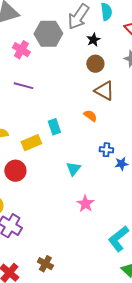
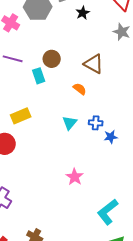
brown circle: (95, 64) -> (52, 59), moved
cyan rectangle: (54, 127) -> (39, 76), moved
cyan triangle: (73, 169) -> (70, 123), moved

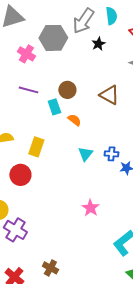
orange semicircle: (80, 89) -> (74, 120), moved
yellow rectangle: (21, 116) -> (36, 147), turned -48

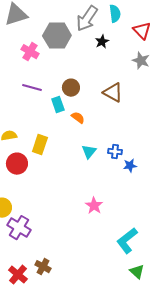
red circle: (20, 175) -> (17, 164), moved
brown cross: (50, 268) -> (43, 267), moved

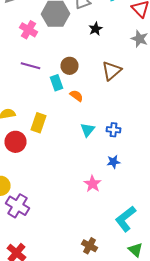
black star: (102, 42) -> (96, 29), moved
brown triangle: (113, 93) -> (112, 71), turned 50
blue star: (130, 166) -> (114, 162), moved
brown cross: (43, 267) -> (90, 246), moved

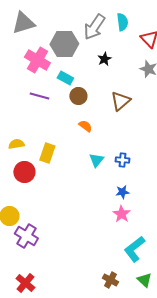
pink cross: (28, 30) -> (37, 60), size x1.4
cyan rectangle: (56, 83) -> (65, 78), moved, turned -42
pink star: (92, 184) -> (121, 214), moved
brown cross: (90, 246) -> (110, 280), moved

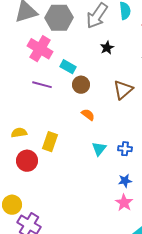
gray hexagon: (64, 44) -> (59, 18), moved

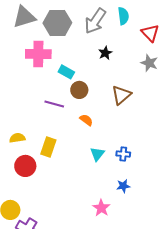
pink cross: (40, 49) -> (38, 54), turned -30
purple line: (42, 85) -> (54, 104), moved
pink star: (124, 203) -> (101, 208), moved

